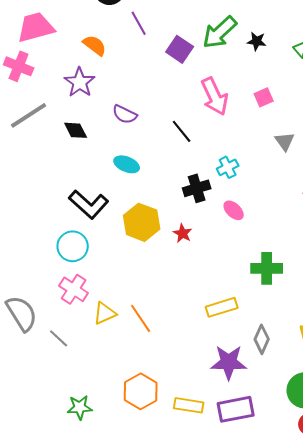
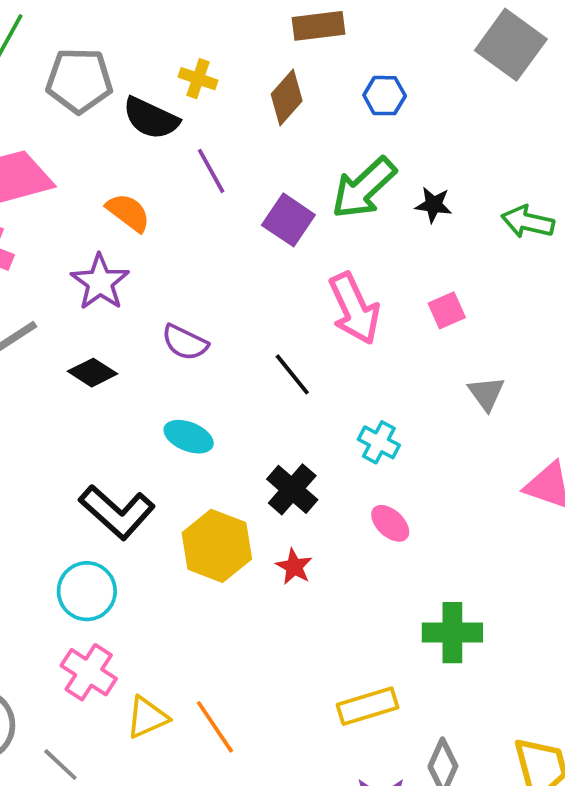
black diamond: (76, 130) -> (92, 373), turned -30
cyan cross: (228, 167) -> (379, 442), turned -35
black cross: (197, 188) -> (292, 489), moved, turned -32

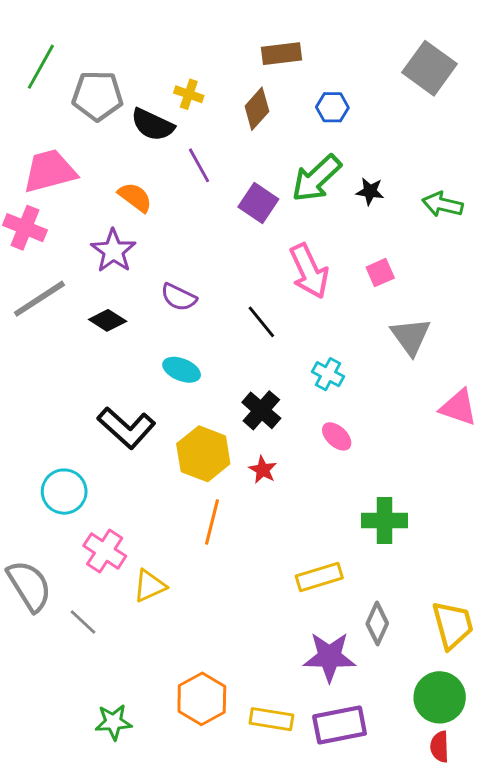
gray triangle: (486, 393) -> (411, 336), size x1.4
cyan circle: (87, 591) -> (64, 492), moved
orange line: (215, 727) -> (212, 522), moved, turned 48

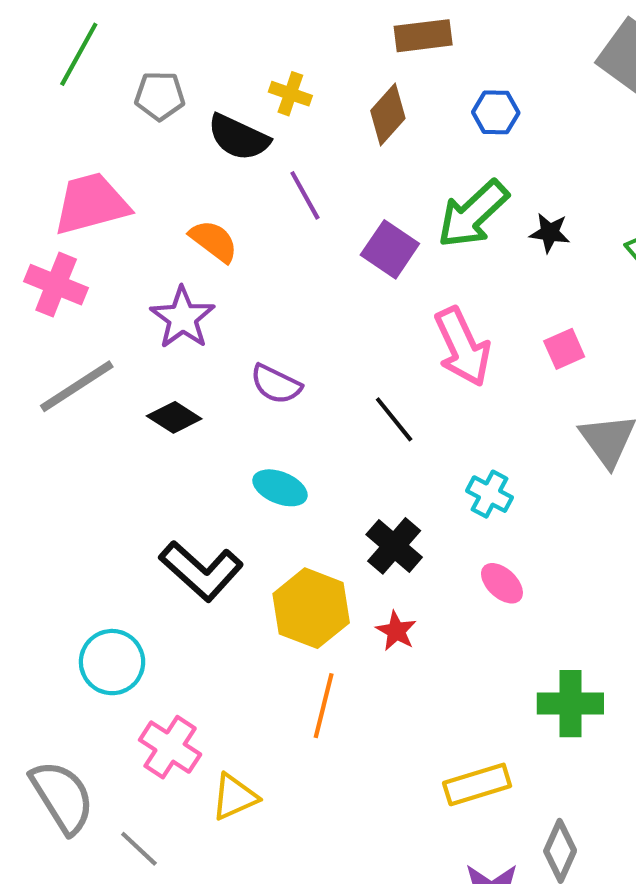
gray pentagon: (97, 96) -> (160, 96), size x0.7

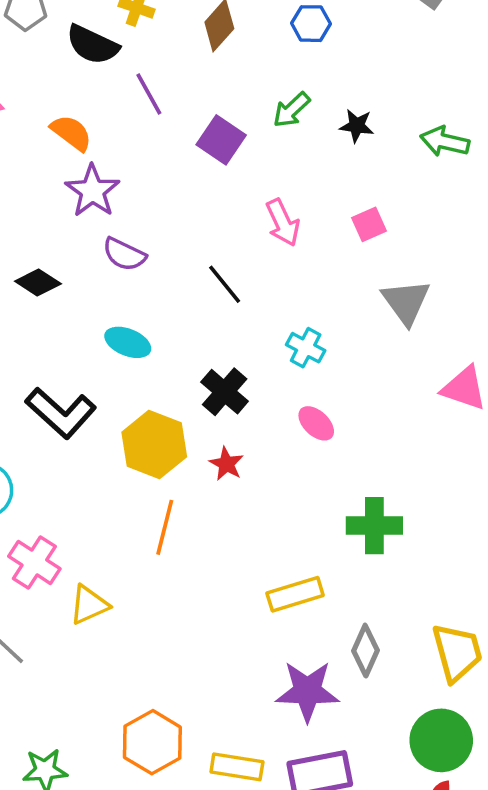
green arrow: (473, 214) -> (292, 110), size x0.6
purple star: (183, 318) -> (93, 191), moved
pink arrow: (463, 347) -> (283, 223), size x0.7

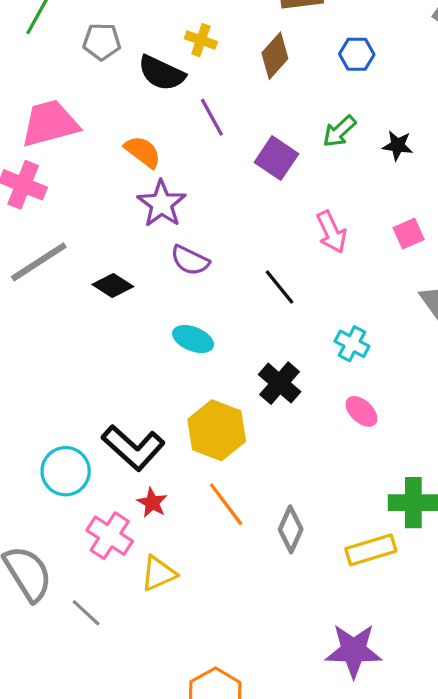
black L-shape: (61, 413) -> (133, 448), moved
red star: (226, 464) -> (152, 503), moved
orange line: (165, 527) -> (226, 504), turned -51
yellow rectangle: (295, 594) -> (371, 550), moved
gray diamond: (366, 651) -> (291, 529), moved

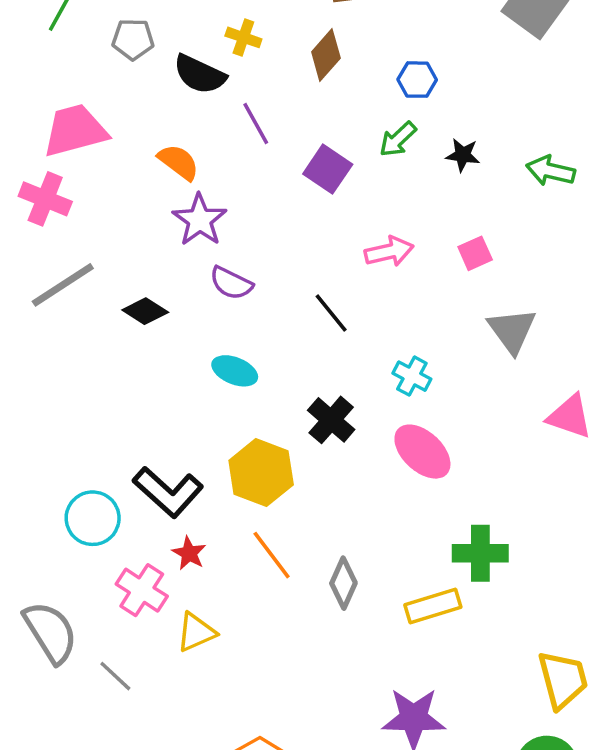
blue hexagon: (357, 54) -> (417, 80), moved
pink arrow: (332, 232) -> (389, 252), turned -78
pink ellipse: (361, 411) -> (422, 452), size x1.6

